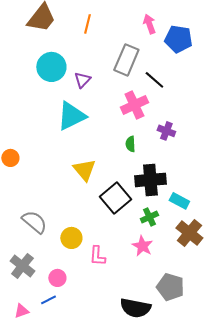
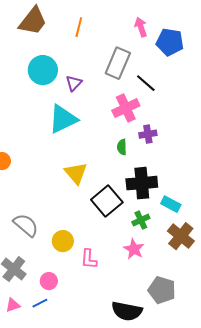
purple cross: (166, 131) -> (148, 134), moved, turned -30
pink triangle: (21, 311) -> (13, 305), moved

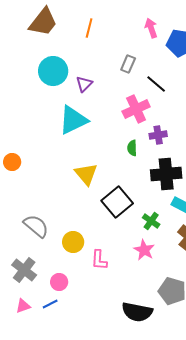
gray rectangle: (118, 63) -> (128, 64), size x0.6
black cross: (142, 183) -> (166, 174), moved
green cross: (141, 220) -> (151, 221), turned -30

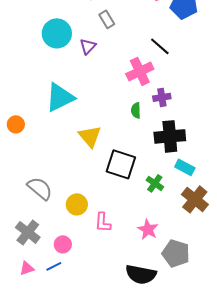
gray rectangle: (128, 64) -> (107, 19), moved, turned -54
cyan triangle: (73, 120) -> (60, 97), moved
black square: (117, 202) -> (121, 164), turned -32
pink star: (144, 250) -> (148, 229), moved

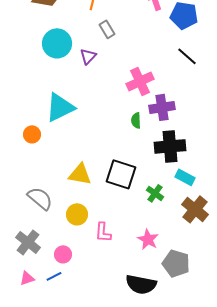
black line: (160, 46) -> (187, 56), moved
purple cross: (162, 97) -> (162, 107), size x1.4
orange circle: (16, 124) -> (32, 134), moved
yellow triangle: (90, 136) -> (80, 174), moved, turned -40

